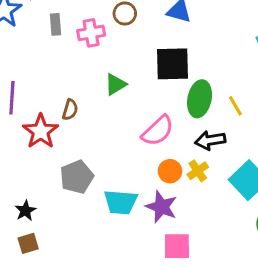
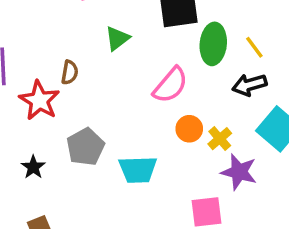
black arrow: (210, 140) -> (249, 85), moved
yellow cross: (198, 171) -> (220, 139), moved
purple star: (161, 207) -> (239, 172), moved
black star: (25, 211) -> (33, 167), moved

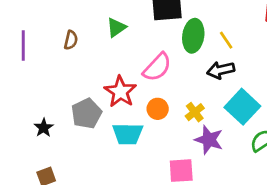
brown semicircle: (70, 72) -> (71, 40), moved
red star: (39, 100) -> (120, 92), moved
orange circle: (189, 129) -> (158, 109), moved

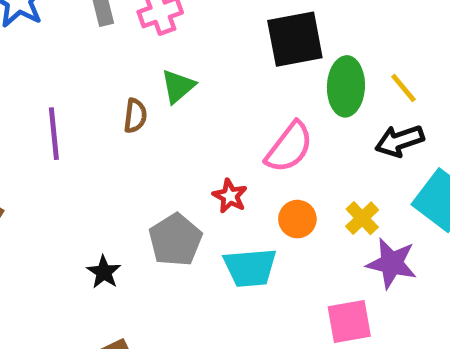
green triangle: (116, 27) -> (178, 86), moved
red star: (120, 92) -> (230, 196), size x0.6

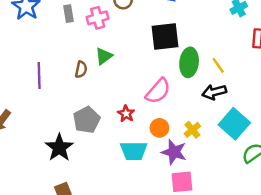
gray pentagon: (175, 240) -> (87, 120), moved
purple star: (392, 263) -> (174, 152), moved
black star: (104, 272) -> (59, 148), size x1.6

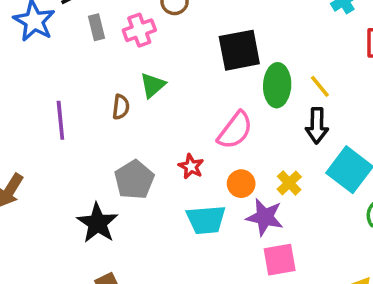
black arrow: (214, 92) -> (317, 126), turned -70

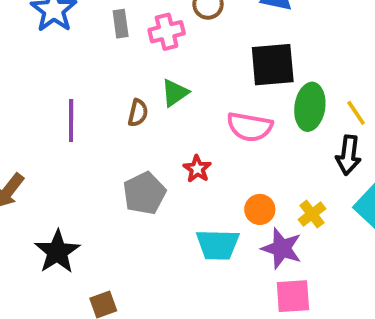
pink semicircle: (235, 130) -> (250, 127), moved, turned 57
red star: (191, 167) -> (197, 169), moved
black star: (97, 223) -> (57, 252), moved

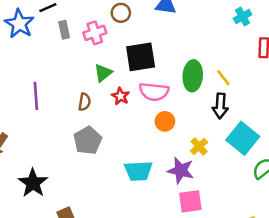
black square: (273, 65) -> (141, 57), moved
brown semicircle: (138, 113) -> (85, 102), moved
red star: (197, 169) -> (121, 96), moved
orange circle: (260, 209) -> (165, 121), moved

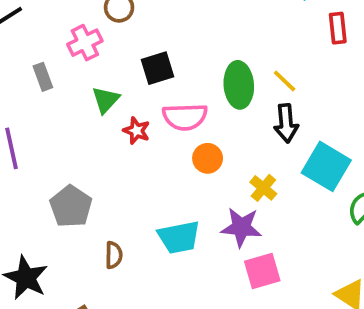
gray rectangle: (64, 30) -> (43, 77), moved
black square: (141, 57) -> (158, 68), size x0.7
brown semicircle: (85, 102) -> (114, 255), moved
gray pentagon: (88, 140) -> (71, 206), moved

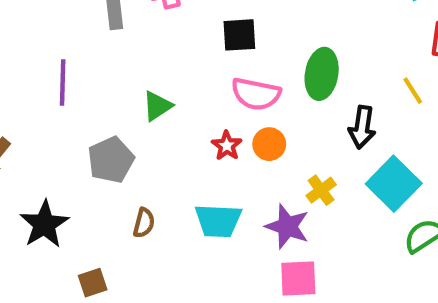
yellow line: (285, 81) -> (413, 91), moved
green triangle: (106, 100) -> (157, 106), moved
red star: (137, 131) -> (227, 146), moved

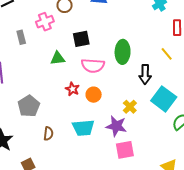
green triangle: (157, 106) -> (58, 58), moved, turned 35
orange circle: (269, 144) -> (94, 95), moved
red star: (227, 146) -> (72, 89), moved

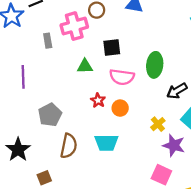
pink cross: (45, 22) -> (74, 26), size x1.4
black arrow: (145, 74) -> (177, 91), turned 54
purple star: (116, 126) -> (174, 145), moved
brown semicircle: (48, 134) -> (69, 146), size x1.6
pink square: (125, 150) -> (161, 175), moved, turned 30

